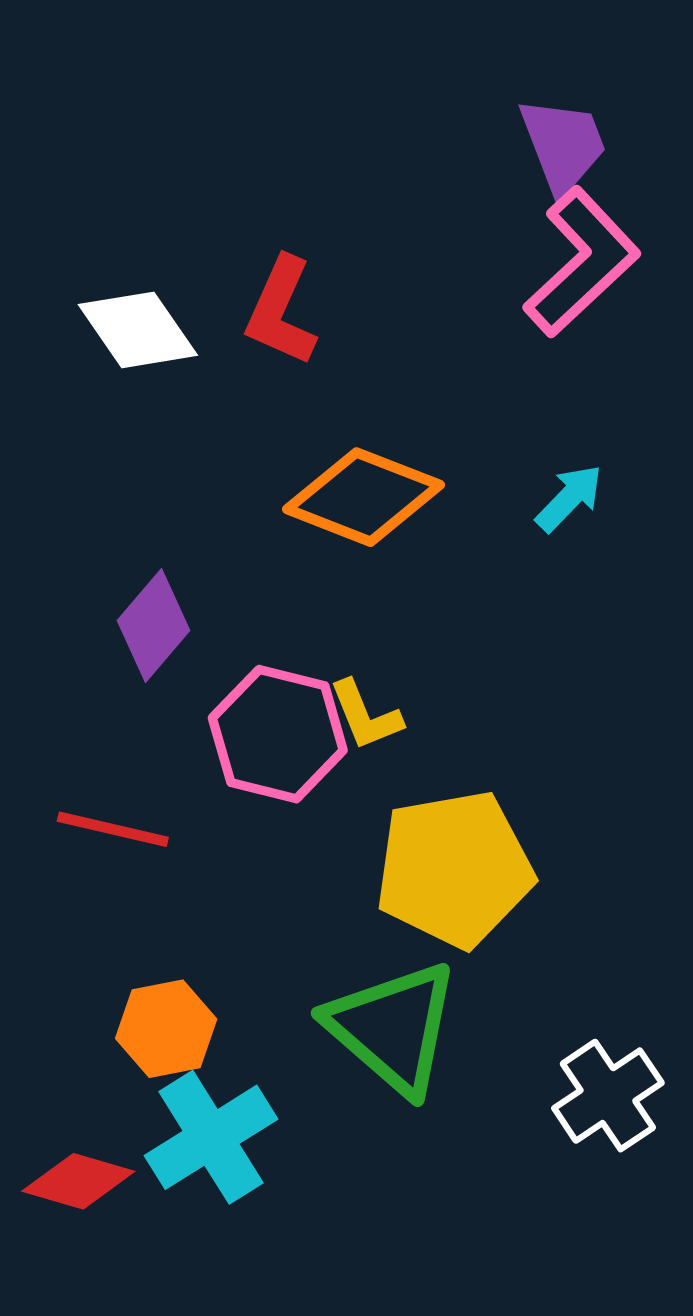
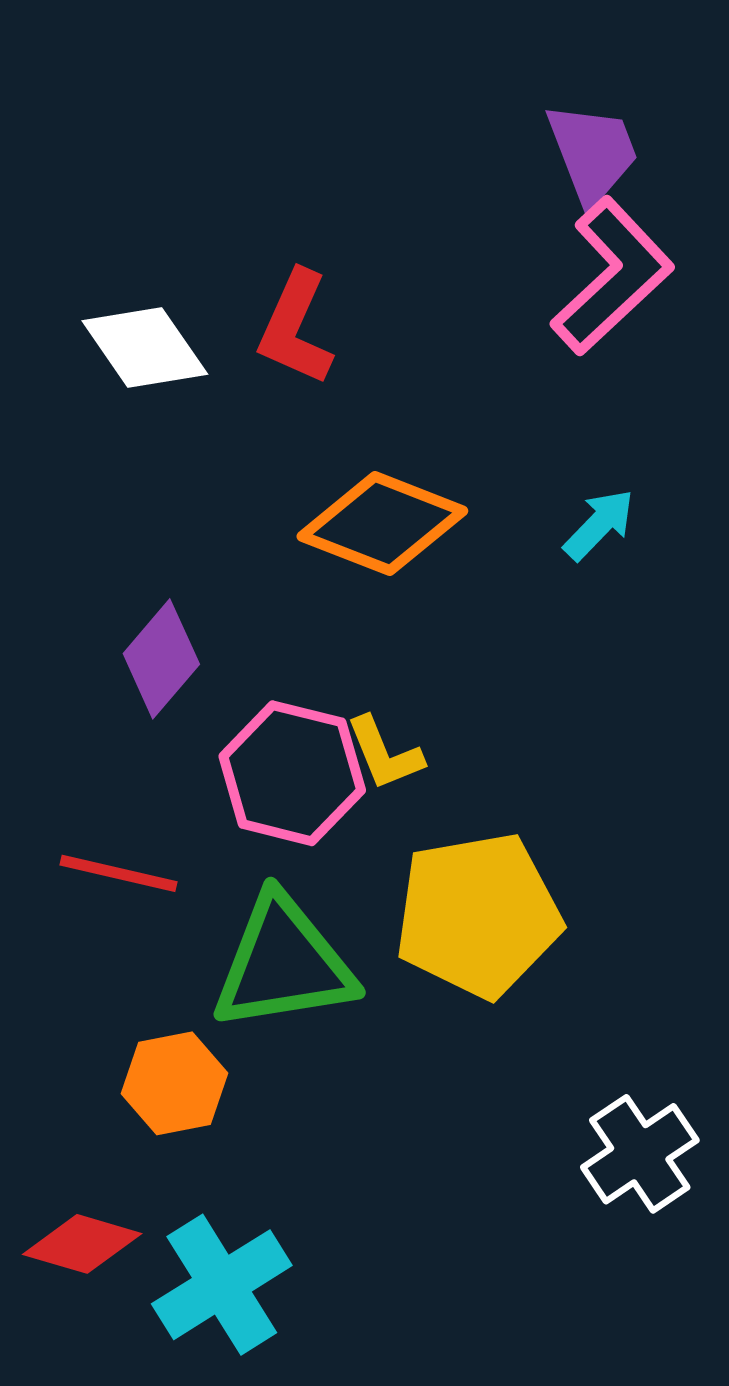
green triangle: (393, 1028) -> (283, 963), moved, turned -50
cyan cross: (211, 1137) -> (222, 1285), moved

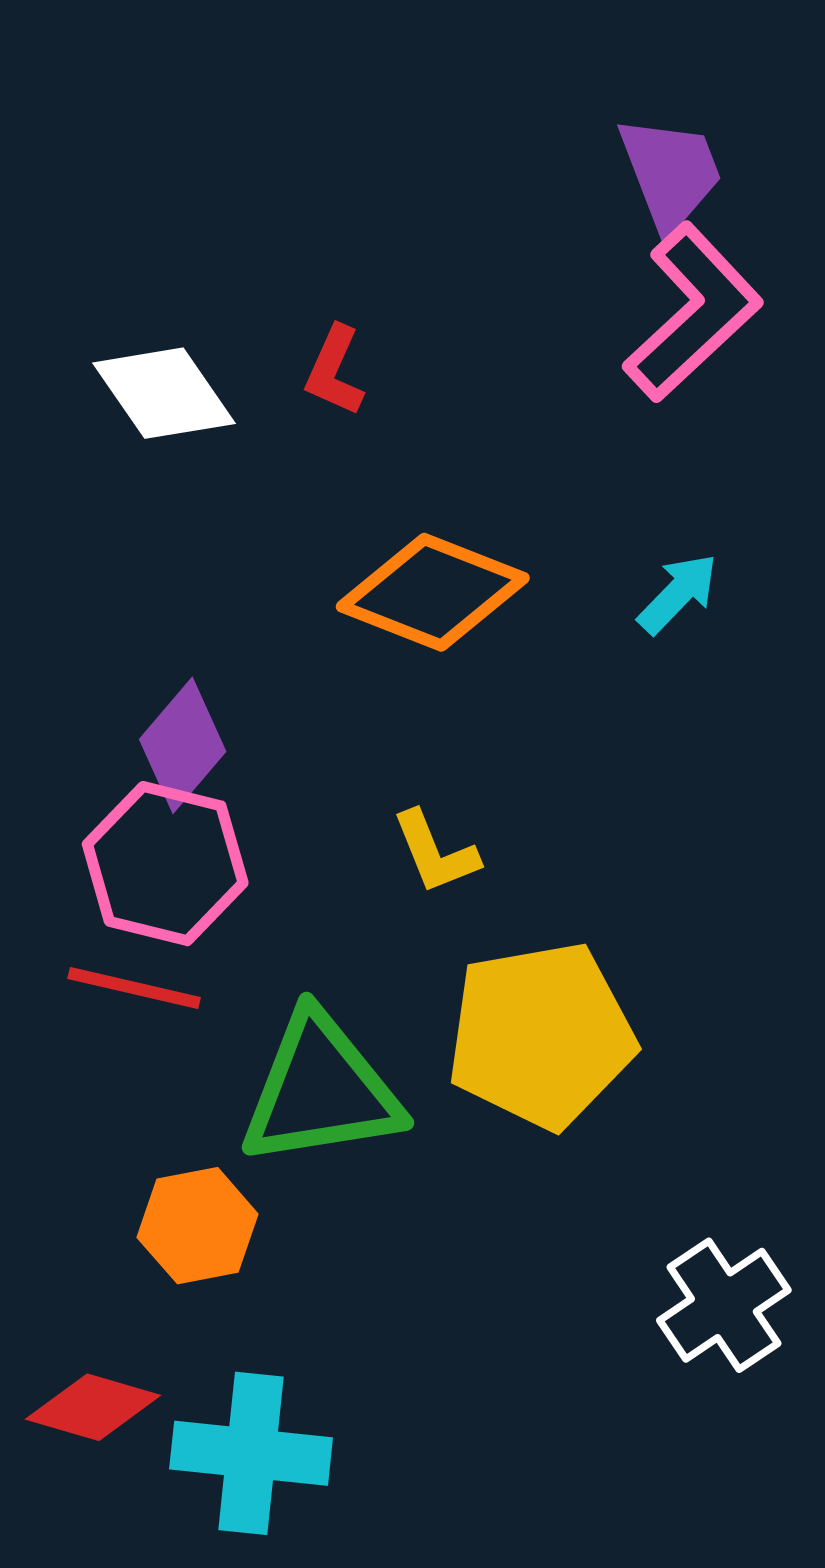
red L-shape: (295, 328) -> (334, 371), size x0.7
pink hexagon: (292, 773) -> (165, 864), moved
cyan cross: (222, 1285) -> (251, 1453), turned 38

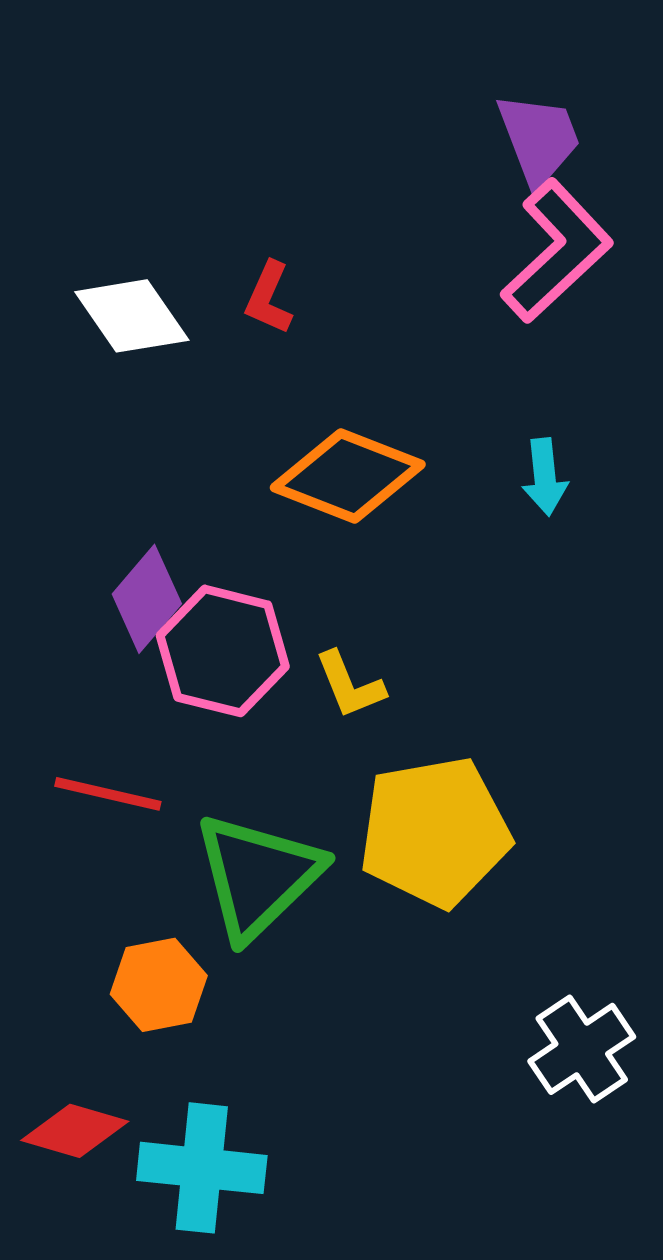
cyan arrow: (678, 594) -> (545, 477), turned 130
pink hexagon: (165, 864) -> (223, 651), moved
green triangle: (321, 1090) -> (258, 876), turned -35

